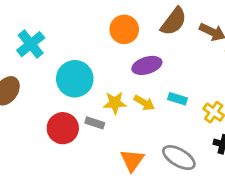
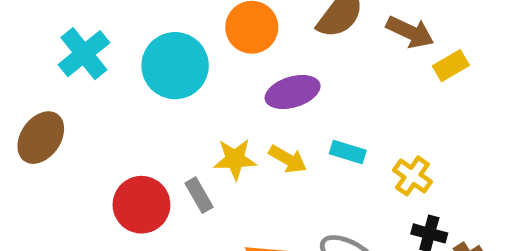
cyan circle: (75, 79) -> (175, 66), moved
gray rectangle: (95, 123) -> (199, 195), turned 42

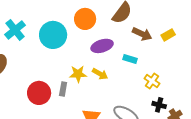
brown arrow: (410, 32) -> (142, 34), moved
cyan rectangle: (348, 152) -> (130, 59), moved
gray rectangle: (199, 195) -> (63, 89), turned 40

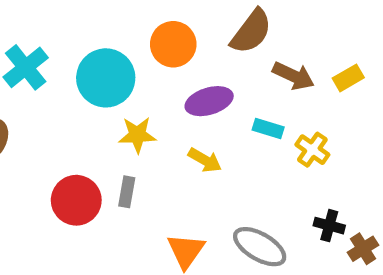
yellow star: (78, 74) -> (137, 135), moved
yellow cross: (152, 81) -> (312, 150), moved

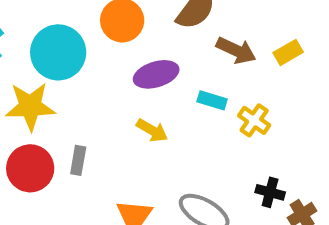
yellow star: (137, 135) -> (30, 106), moved, size x1.4

